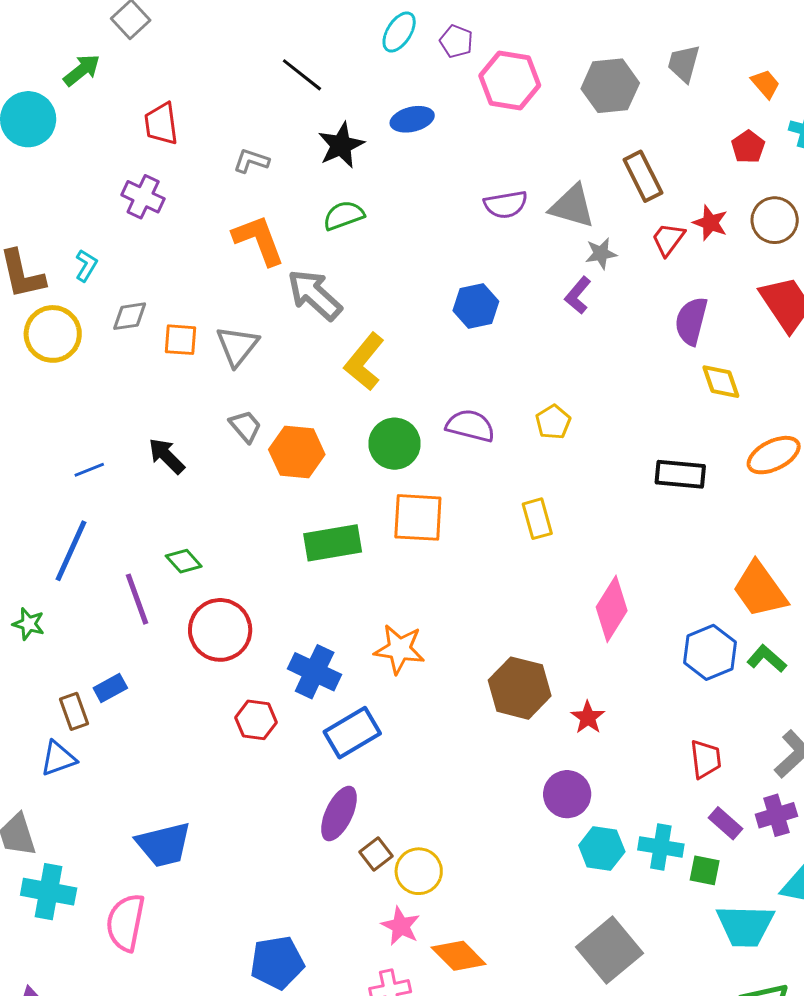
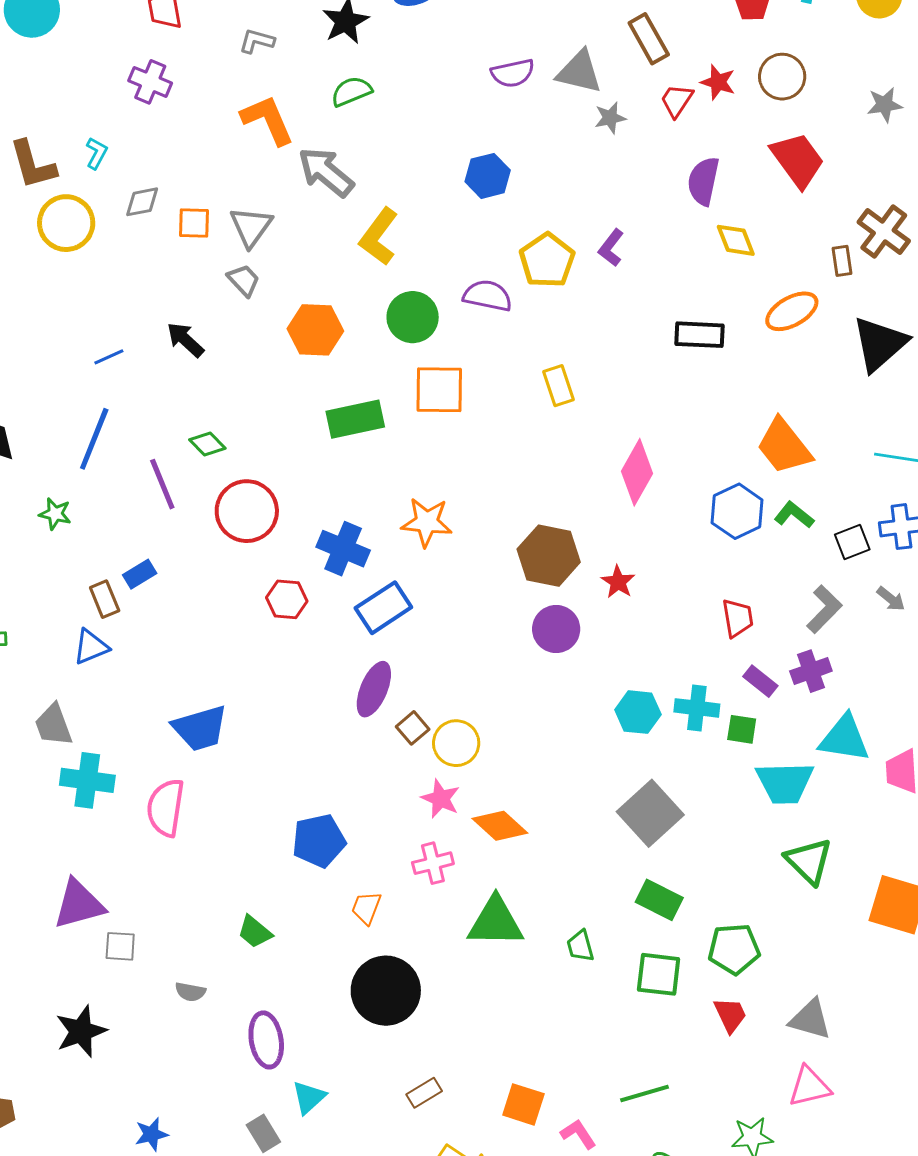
purple L-shape: (578, 295) -> (611, 248), moved
yellow pentagon: (553, 422) -> (547, 260), moved, size x1.6
gray trapezoid: (245, 426) -> (244, 280), moved
purple circle: (567, 794) -> (556, 629), moved

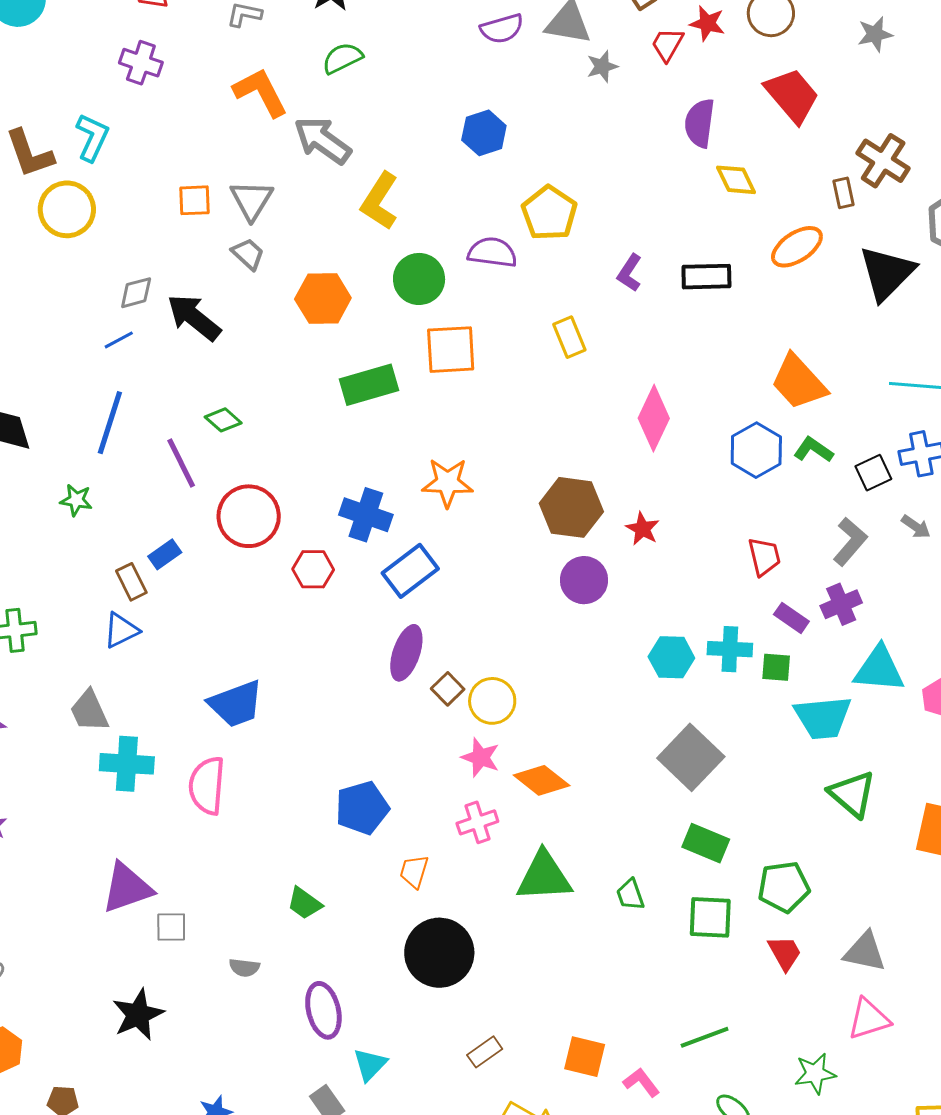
cyan L-shape: (97, 153) -> (92, 137), size x1.5
gray diamond: (142, 202) -> (136, 293), moved
purple L-shape: (611, 248) -> (630, 273), moved
black arrow: (185, 340) -> (194, 317), size x1.4
red circle: (247, 511) -> (249, 516), moved

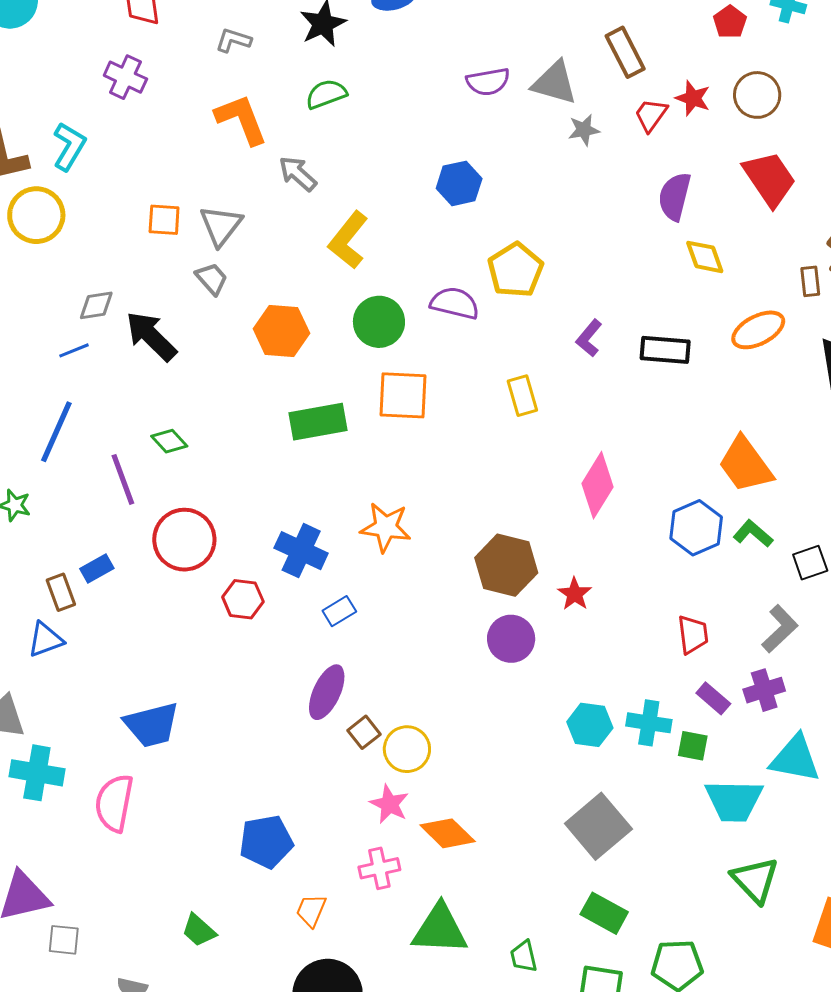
gray arrow: (322, 140) -> (298, 174), size x0.7
blue rectangle: (410, 571) -> (339, 611), size x0.6

